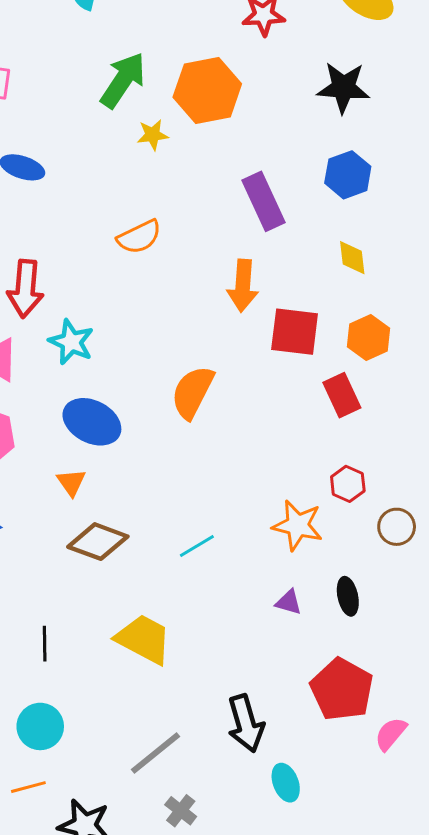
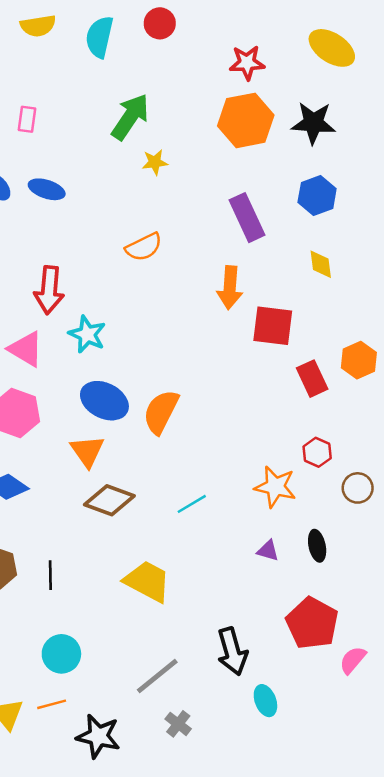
orange hexagon: (207, 91) -> (246, 120), moved
orange hexagon: (368, 337) -> (359, 360), moved
orange semicircle: (193, 392) -> (161, 412), moved
orange triangle: (71, 482) -> (87, 451), size x1.4
black line: (45, 644) -> (50, 575), moved

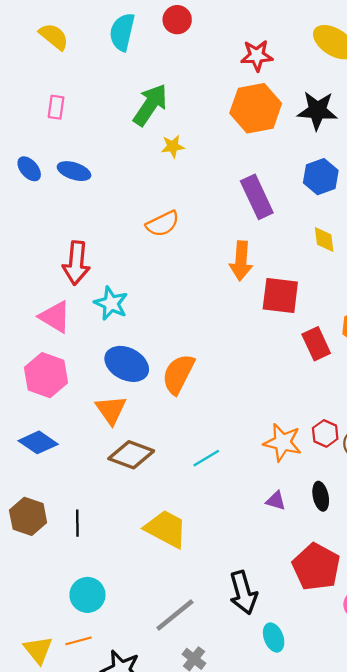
yellow semicircle: (38, 26) -> (54, 37), moved, turned -132
red hexagon: (317, 452) -> (325, 433), moved

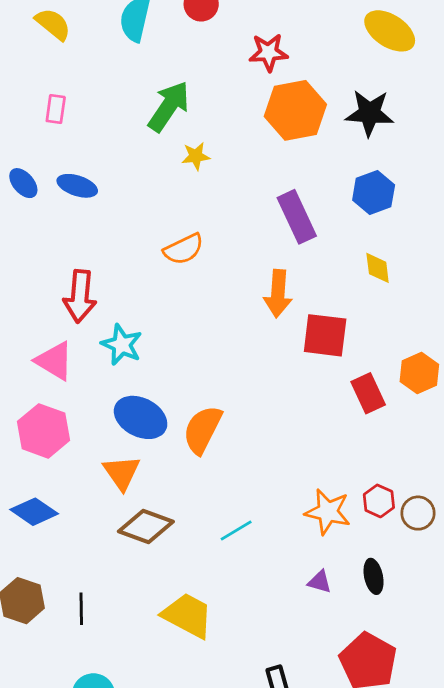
red star: (257, 56) -> (268, 52), moved

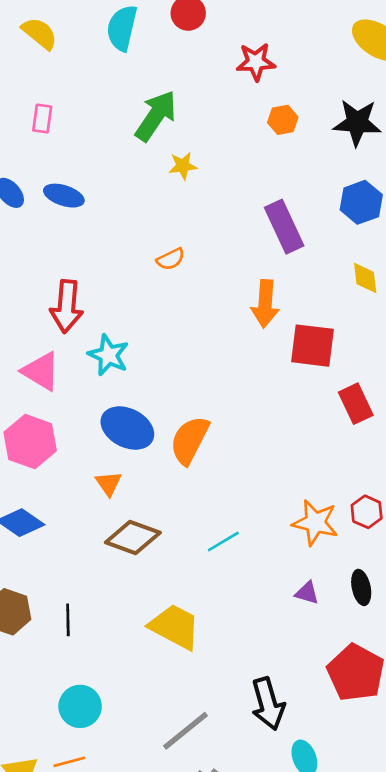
orange hexagon: (295, 110) -> (283, 120), size x0.5
orange semicircle: (184, 249) -> (171, 259), size x0.7
orange triangle: (122, 473) -> (108, 483), size x0.7

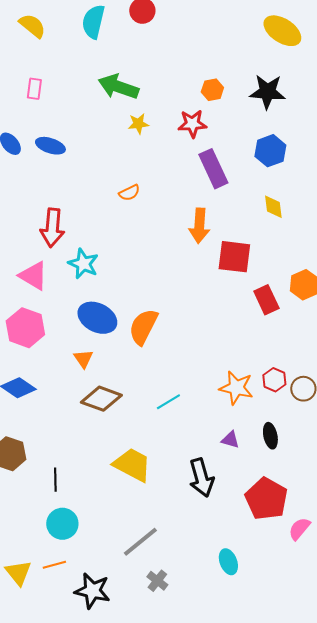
red star: (256, 62) -> (192, 124), moved
green arrow: (156, 116) -> (118, 87), turned -105
black line: (68, 620) -> (55, 480), moved
black arrow: (268, 704) -> (201, 478), moved

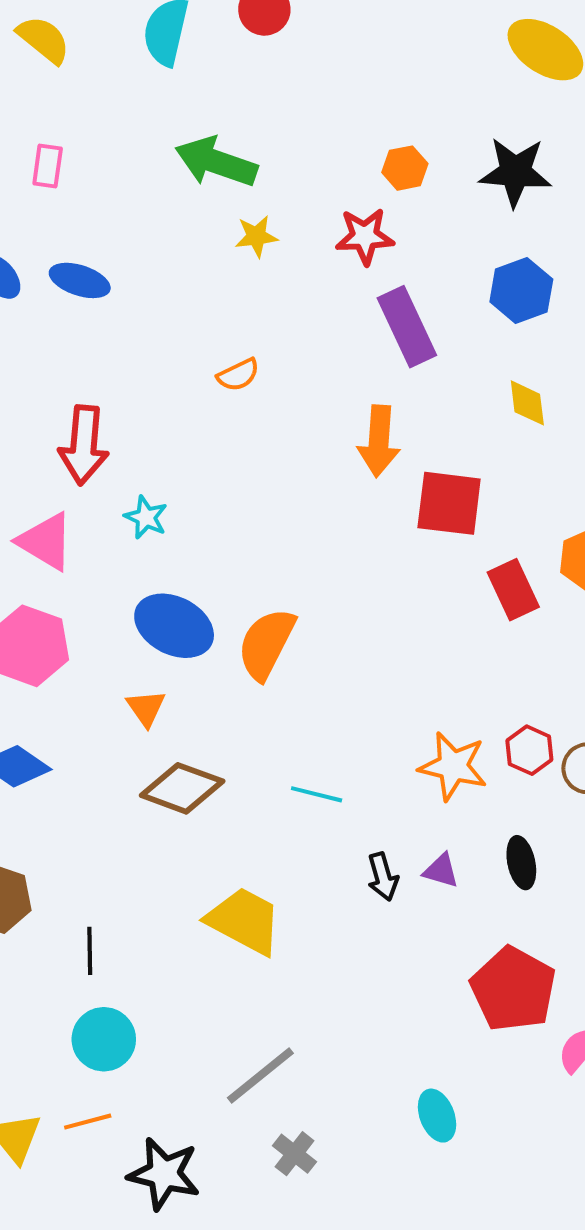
cyan star: (83, 264) -> (146, 517), size x0.7
cyan line: (168, 402) -> (317, 794), turned 45
black arrow: (201, 478) -> (383, 877), moved, size x0.6

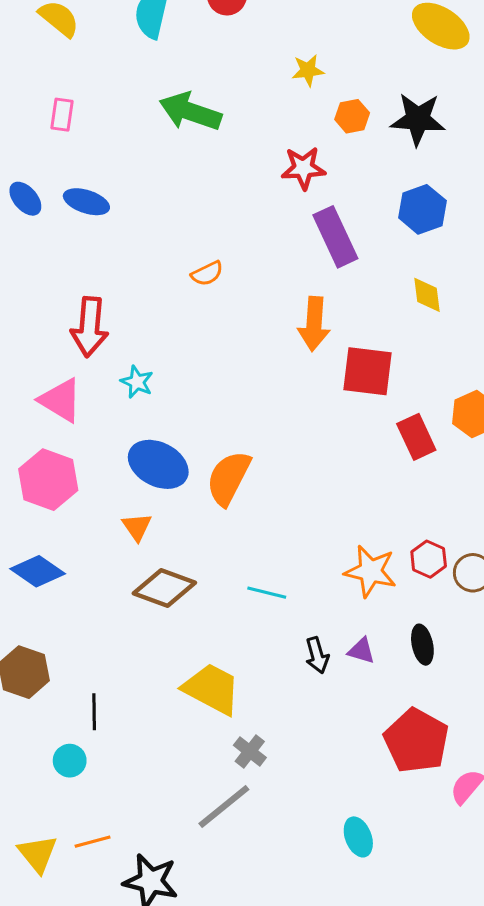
orange hexagon: (405, 168) -> (352, 116), moved
yellow star: (256, 236) -> (308, 70), moved
cyan circle: (104, 1039) -> (70, 761), moved, size x0.7
gray cross: (294, 1154) -> (250, 751), moved

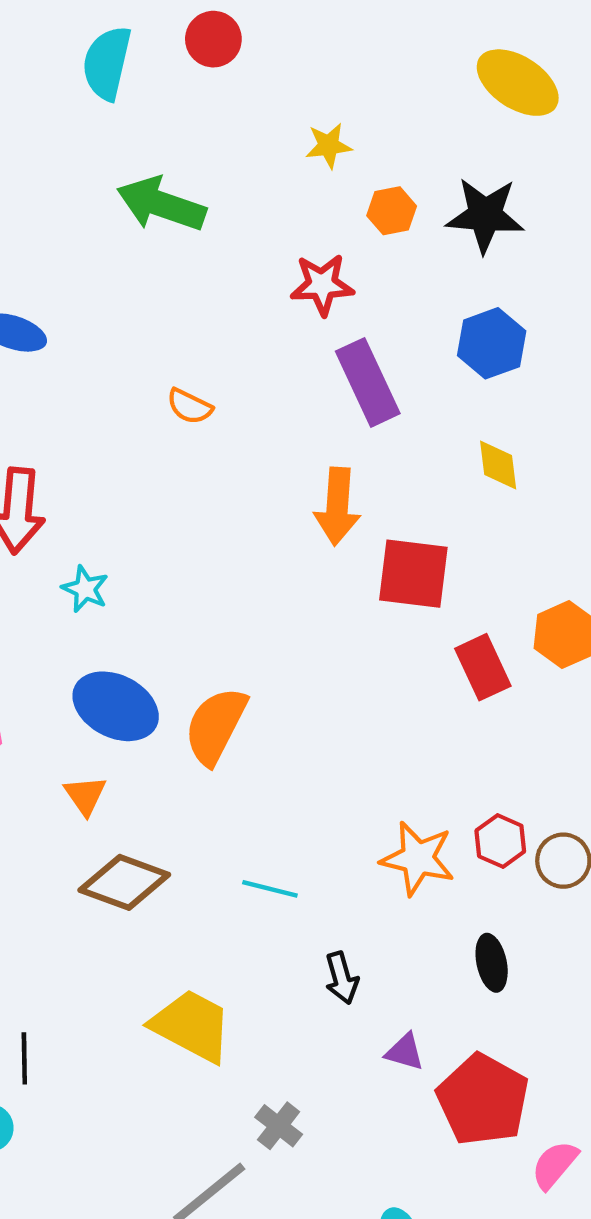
orange semicircle: (207, 273) -> (190, 406), moved, turned 52
purple triangle: (361, 651) -> (405, 1052), moved
gray cross: (250, 751) -> (279, 1126), moved

